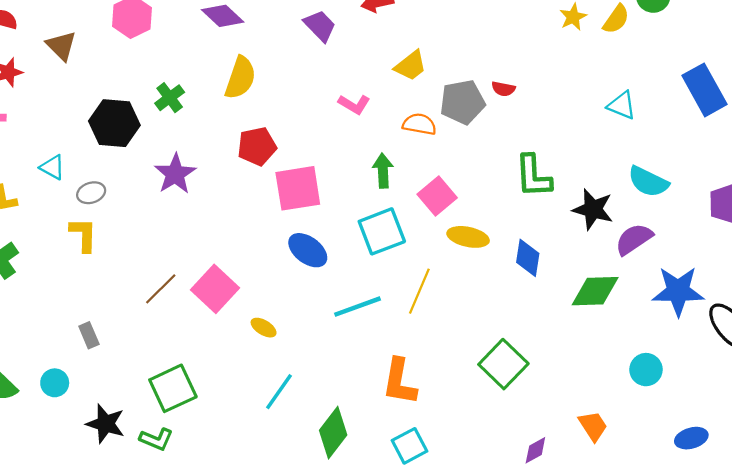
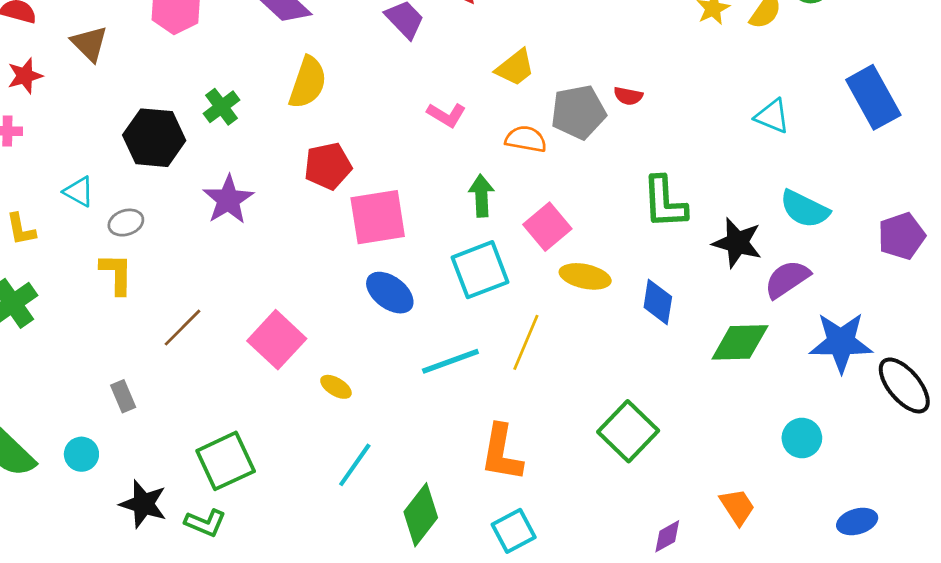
brown line: (161, 289) -> (182, 328), moved

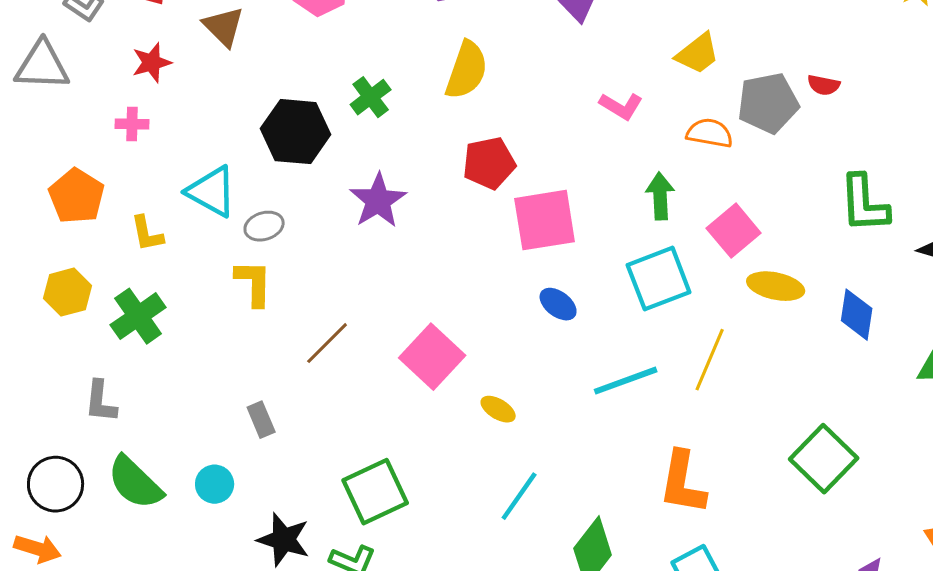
cyan triangle: (79, 192) -> (212, 192), size x1.5
blue ellipse: (390, 293) -> (558, 304), size x0.7

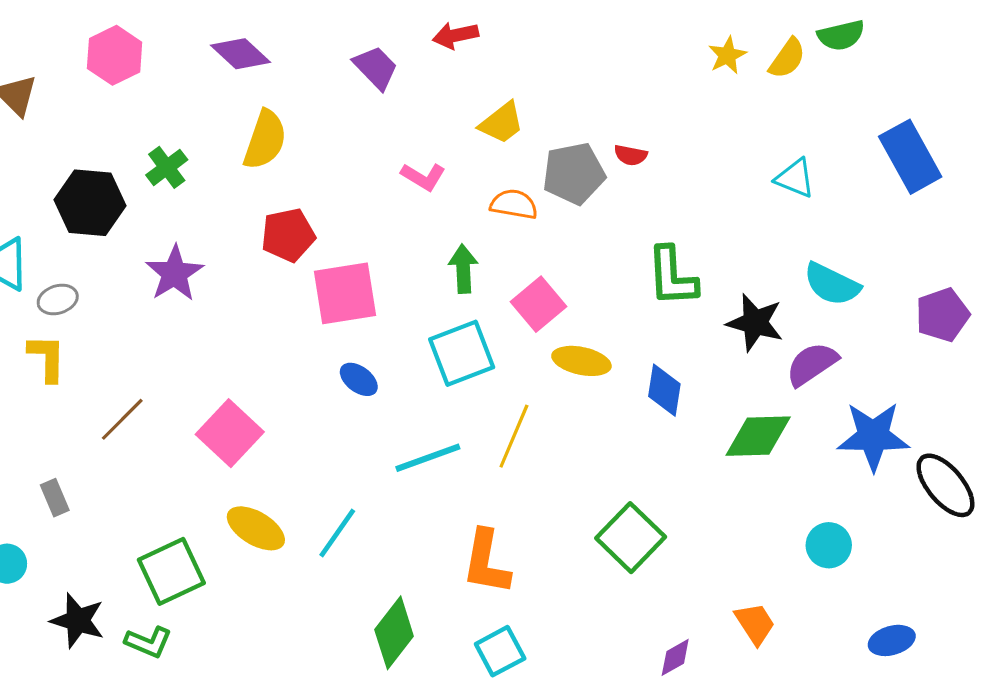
yellow ellipse: (498, 409) -> (256, 528), moved, size x1.6
cyan line: (519, 496) -> (337, 533), moved

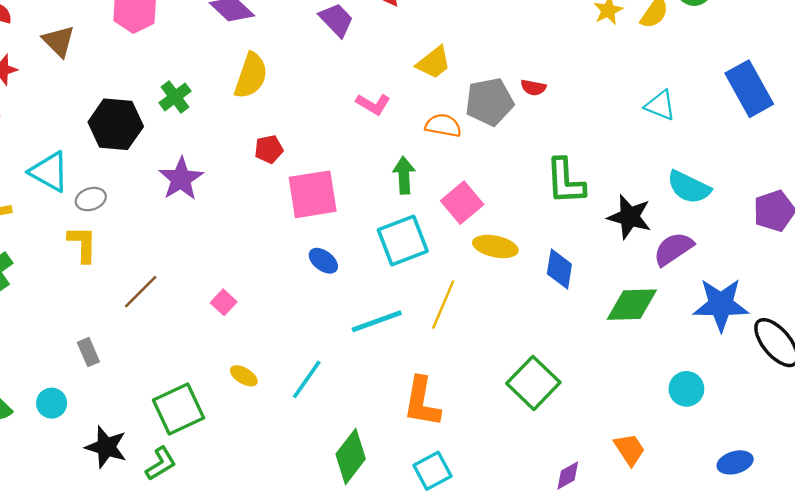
red pentagon: (288, 235) -> (269, 149), size x0.7
pink square: (230, 433) -> (224, 302), size x0.5
yellow ellipse: (256, 528) -> (244, 376), size x0.6
green L-shape: (148, 642) -> (161, 464), turned -54

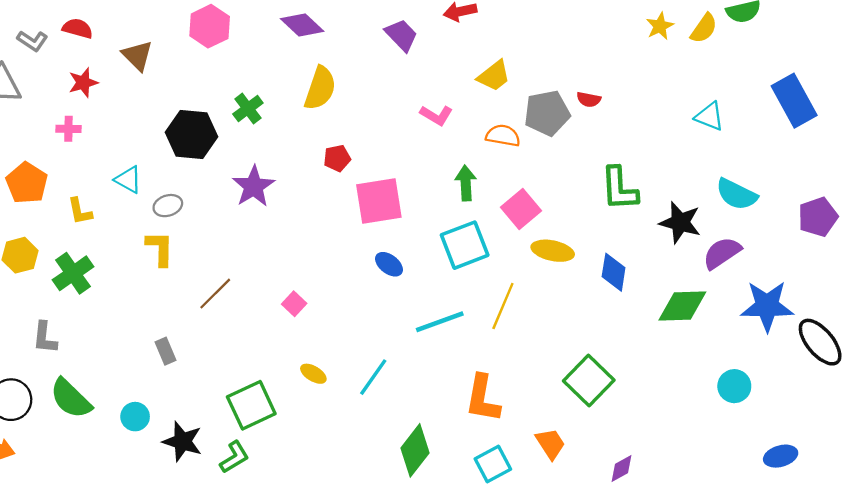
cyan triangle: (49, 172) -> (128, 180), size x0.7
cyan circle: (52, 403) -> (135, 417), moved
orange trapezoid: (629, 449) -> (550, 444), moved

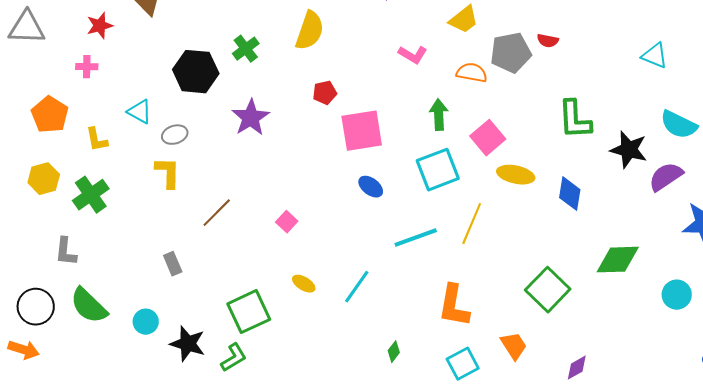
green diamond: (682, 306) -> (618, 260), moved
green diamond: (415, 450) -> (394, 352), size x0.5

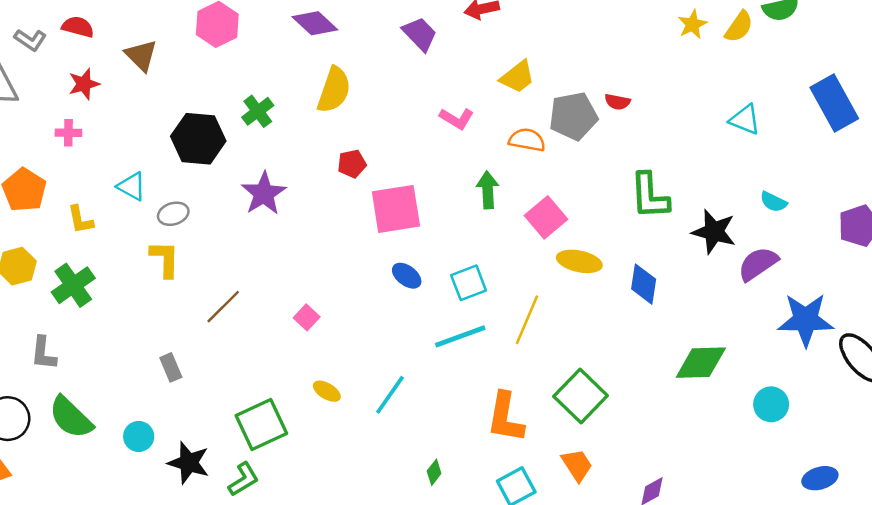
cyan semicircle: (679, 125) -> (773, 202), size x0.6
cyan square: (438, 170) -> (469, 283), moved, size x0.7
green square: (548, 290) -> (581, 396), moved

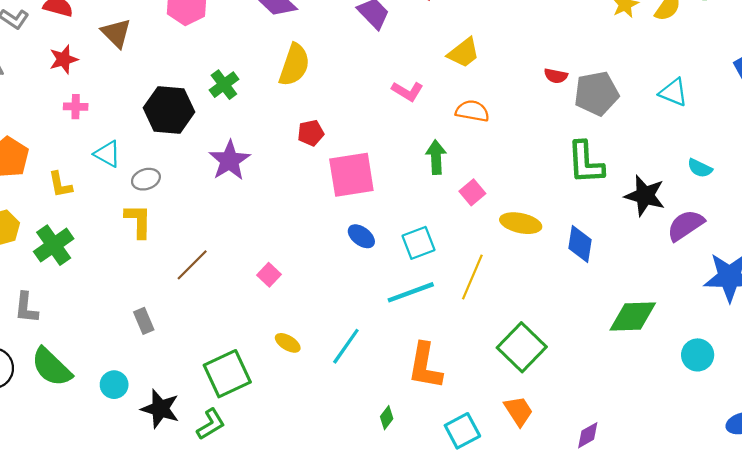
gray pentagon: (573, 116) -> (596, 93), moved
pink cross: (68, 133) -> (76, 107), moved
pink square: (546, 217) -> (472, 192), moved, size x0.7
orange L-shape: (506, 417) -> (425, 366), moved

